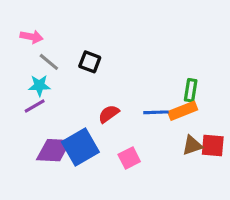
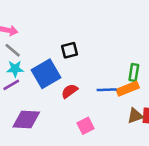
gray line: (49, 62) -> (13, 50), moved
black square: (90, 62) -> (70, 50), moved, turned -35
blue square: (80, 147) -> (46, 74), moved

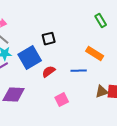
green rectangle: (134, 73) -> (101, 21), moved, turned -40
orange rectangle: (128, 89) -> (95, 54), moved, turned 54

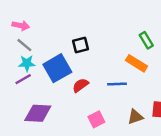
green rectangle: (101, 21) -> (146, 40), moved
brown triangle: (102, 92) -> (135, 117), moved

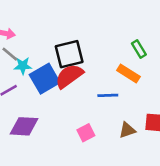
black square: (80, 45) -> (69, 54), size x1.6
cyan star: (27, 63) -> (23, 66), moved
red semicircle: (80, 85) -> (69, 76), moved, size x1.6

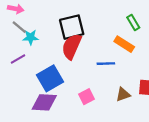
red semicircle: (69, 76) -> (72, 46), turned -30
blue square: (45, 79) -> (50, 78), moved
purple diamond: (24, 126) -> (44, 102), moved

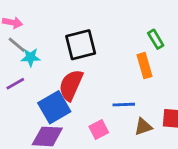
orange rectangle: (124, 44) -> (145, 66), turned 42
red semicircle: (72, 46) -> (71, 85), moved
blue line: (106, 64) -> (124, 105), moved

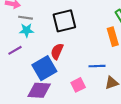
gray line: (17, 45) -> (25, 18), moved, turned -32
red semicircle: (71, 85) -> (57, 51), size x0.7

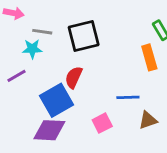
gray line: (25, 18) -> (42, 32), moved

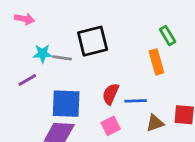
gray line: (42, 32) -> (62, 58), moved
red semicircle: (74, 77) -> (111, 94), moved
blue square: (57, 100) -> (66, 104), turned 32

